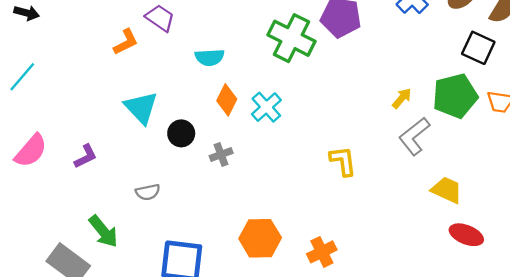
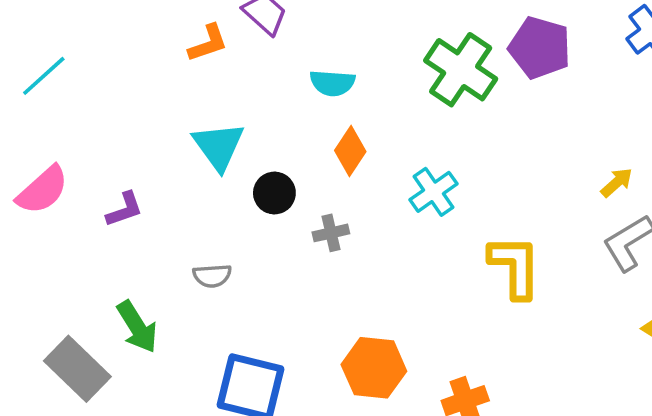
cyan cross: (266, 107) -> (434, 192), moved
yellow L-shape: (343, 161) -> (515, 267), size x1.4

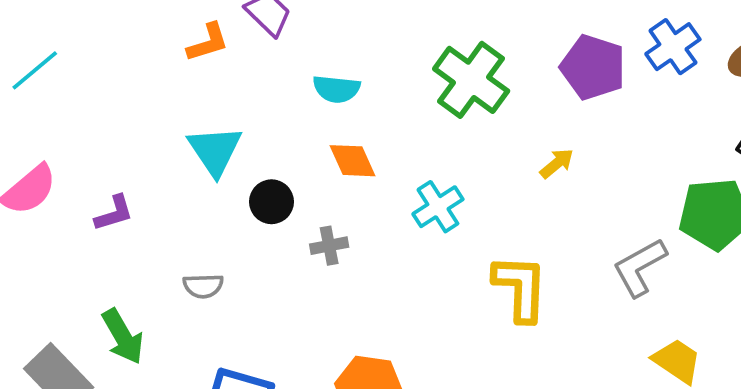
purple pentagon: (540, 48) -> (593, 67), moved
orange diamond: (350, 151) -> (352, 161), turned -60
yellow arrow: (617, 183) -> (557, 163), moved

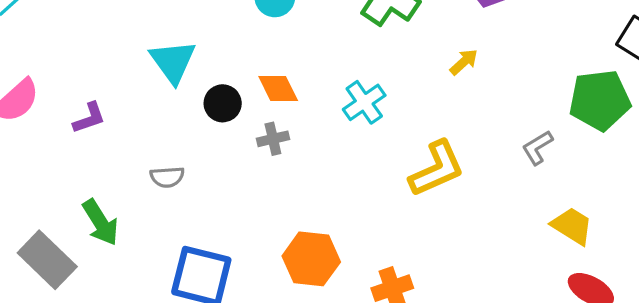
orange diamond: (352, 161) -> (278, 89), moved
gray L-shape: (640, 267) -> (537, 148), size x0.7
yellow L-shape: (520, 288) -> (437, 169), turned 66

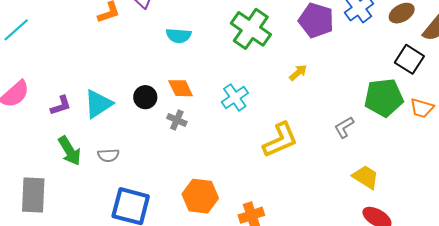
cyan triangle: (173, 62) -> (98, 104), moved, turned 32
gray cross: (273, 139) -> (177, 120), turned 36
gray semicircle: (167, 177) -> (108, 155), moved
green arrow: (100, 222) -> (70, 151), moved
gray rectangle: (47, 260) -> (33, 195), turned 48

